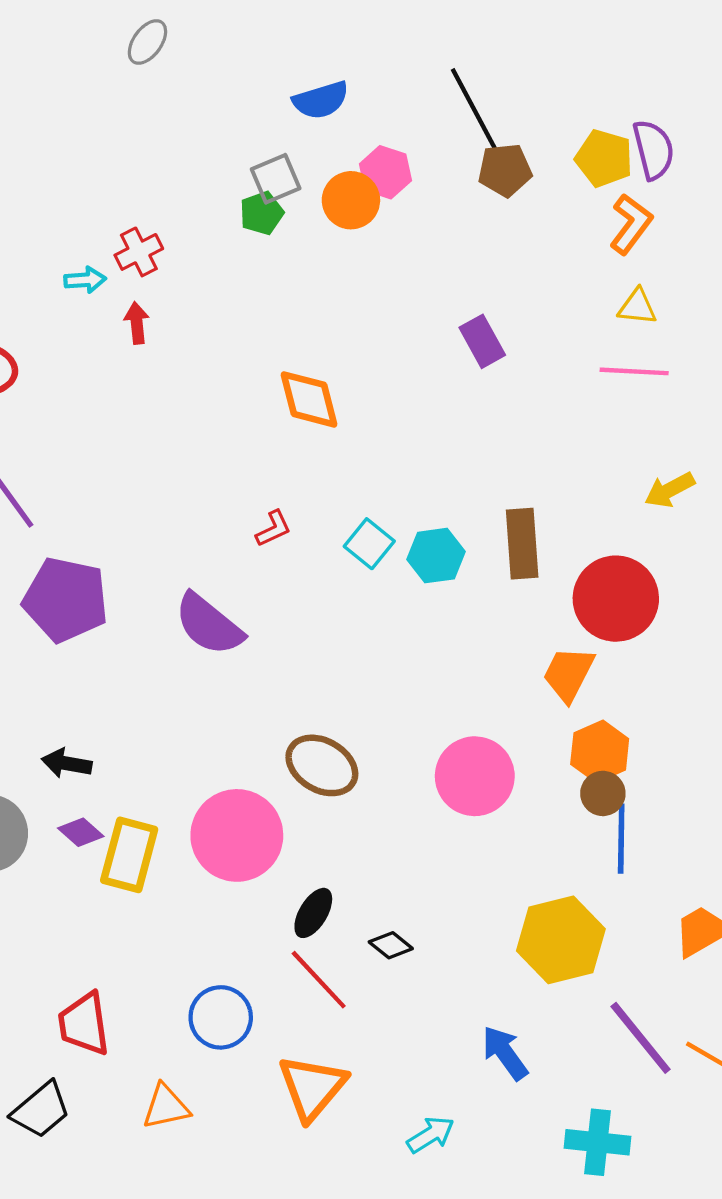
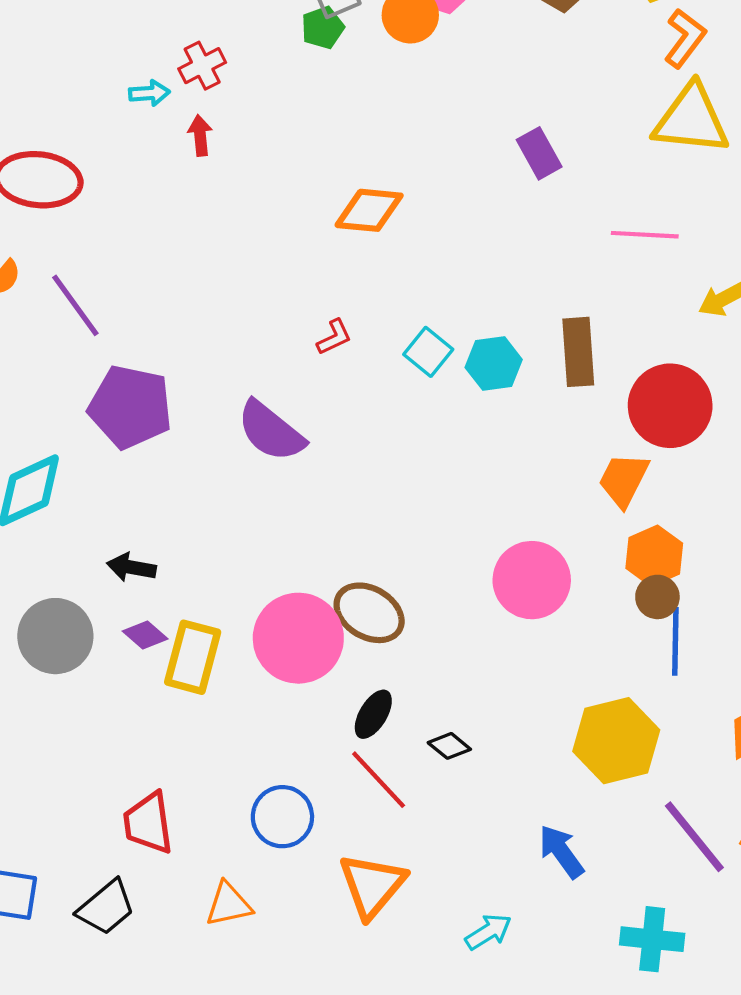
yellow triangle: (637, 307) -> (691, 120), size x2.0
pink line: (634, 371) -> (645, 235), moved
orange diamond: (309, 399) -> (369, 210), turned -70
brown ellipse: (322, 765) -> (369, 613), moved

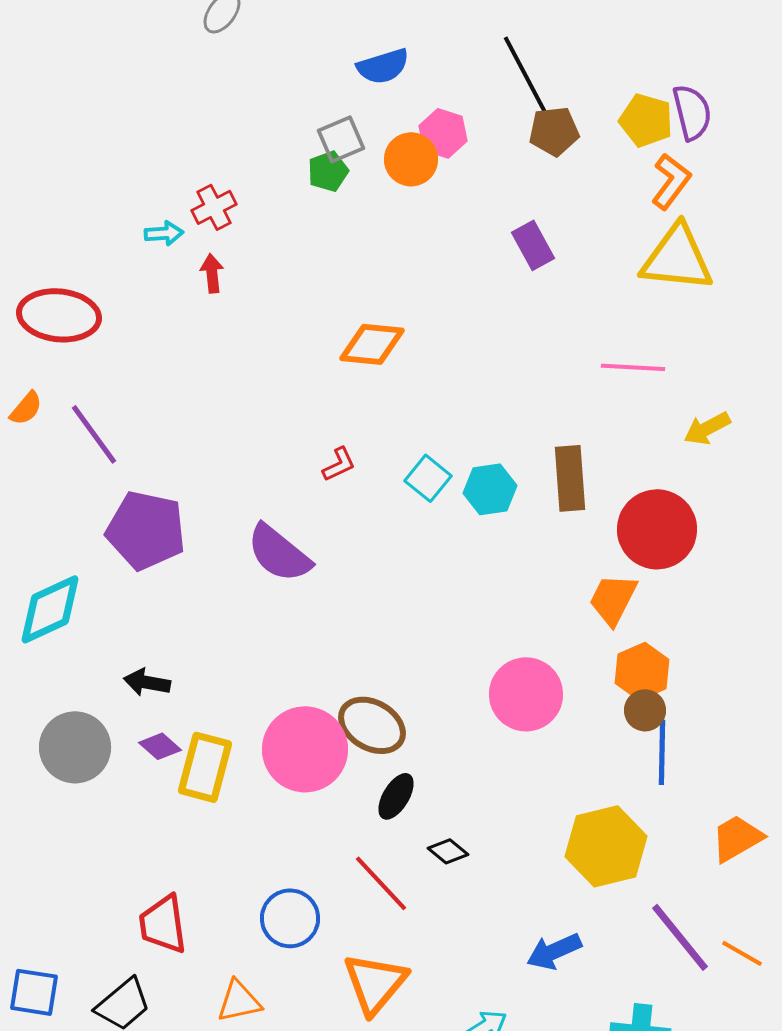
purple rectangle: (539, 153) -> (533, 245), moved
black ellipse: (373, 714) -> (396, 796), moved
blue arrow: (561, 852) -> (554, 951), turned -78

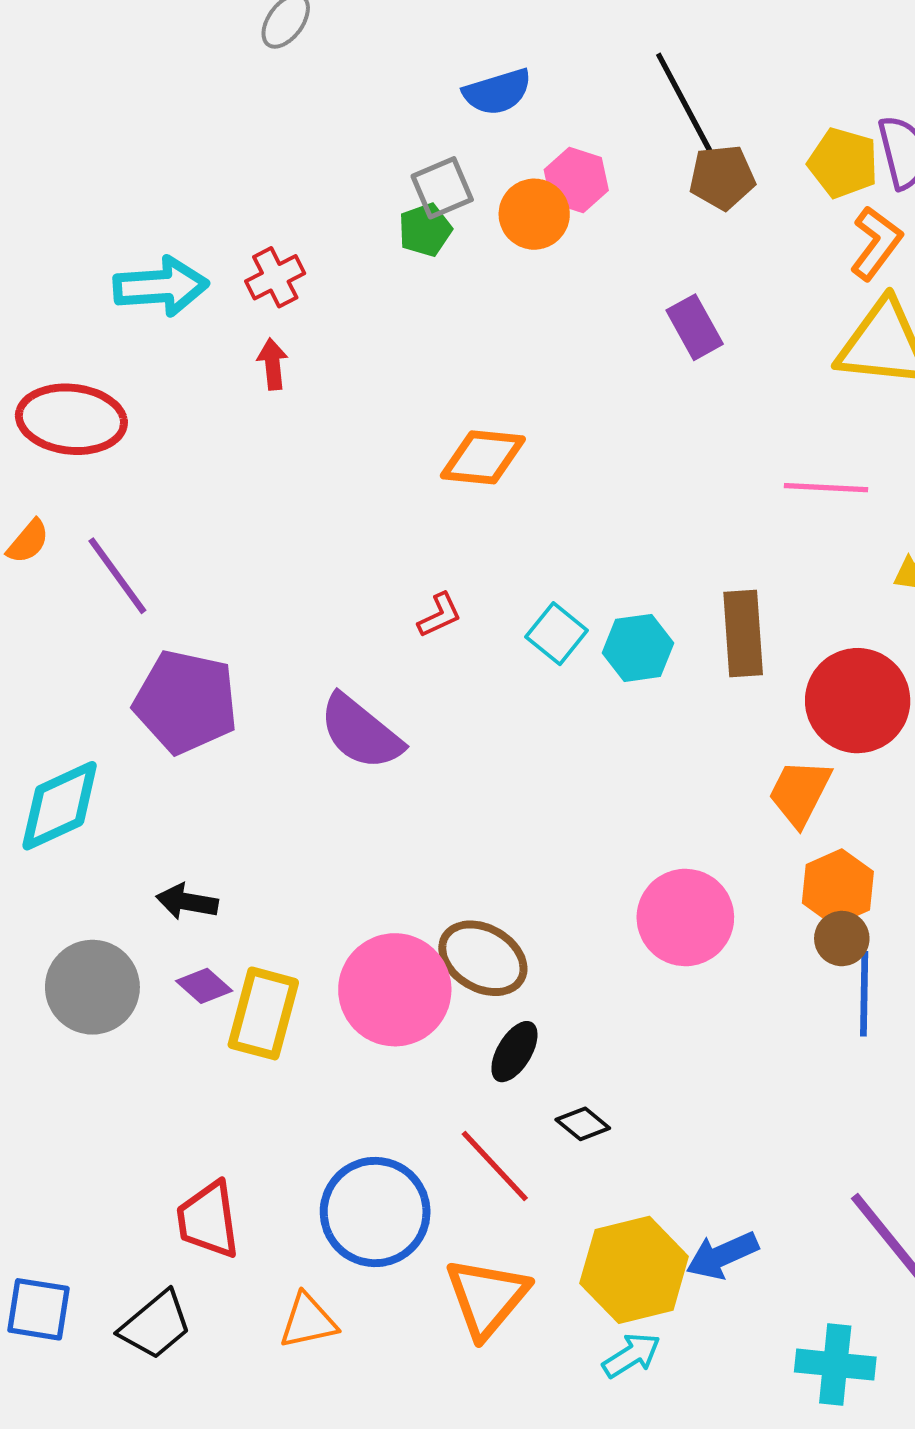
cyan arrow: (164, 233) -> (161, 286), moved, size x1.8
yellow hexagon: (606, 846) -> (634, 1270), moved
blue circle: (290, 918) -> (375, 1212), size x1.4

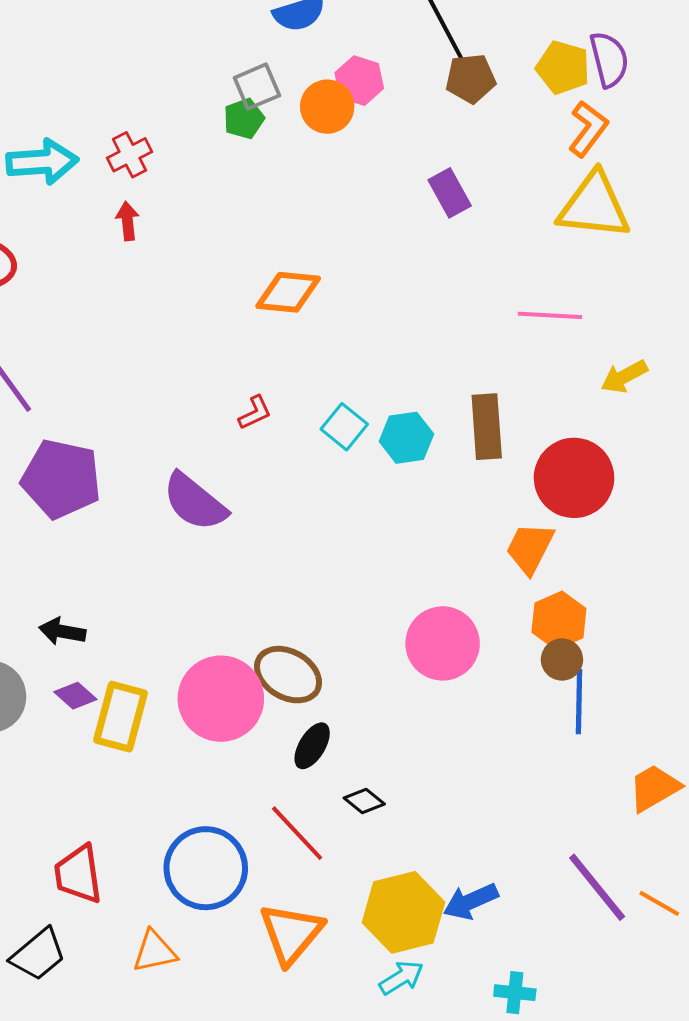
cyan cross: (835, 1365) -> (515, 993), moved, size x0.7

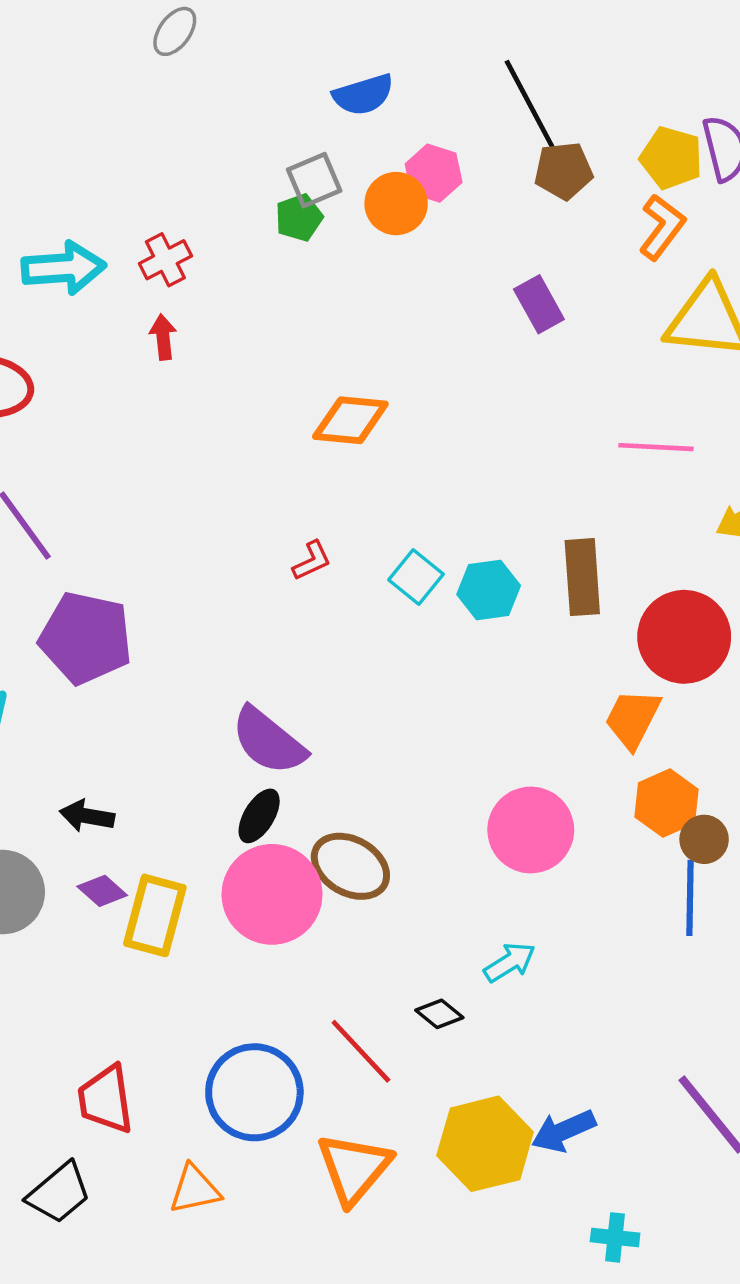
orange L-shape: (588, 129) -> (662, 227), moved
purple semicircle: (195, 502) -> (268, 741), moved
brown circle: (562, 659) -> (704, 839), moved
black ellipse: (312, 746) -> (259, 816), moved
cyan arrow: (401, 978) -> (510, 962), moved

